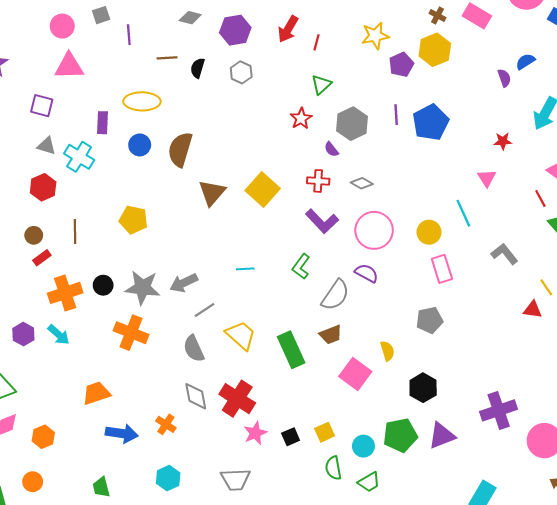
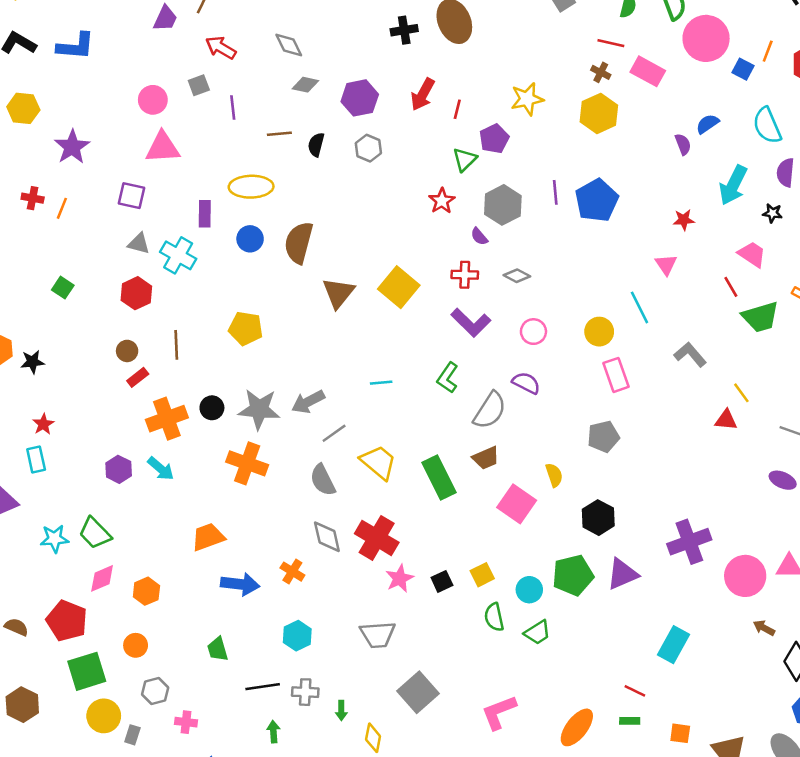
purple pentagon: (401, 65) -> (494, 139), moved
pink circle: (374, 230) -> (533, 332), size x0.6

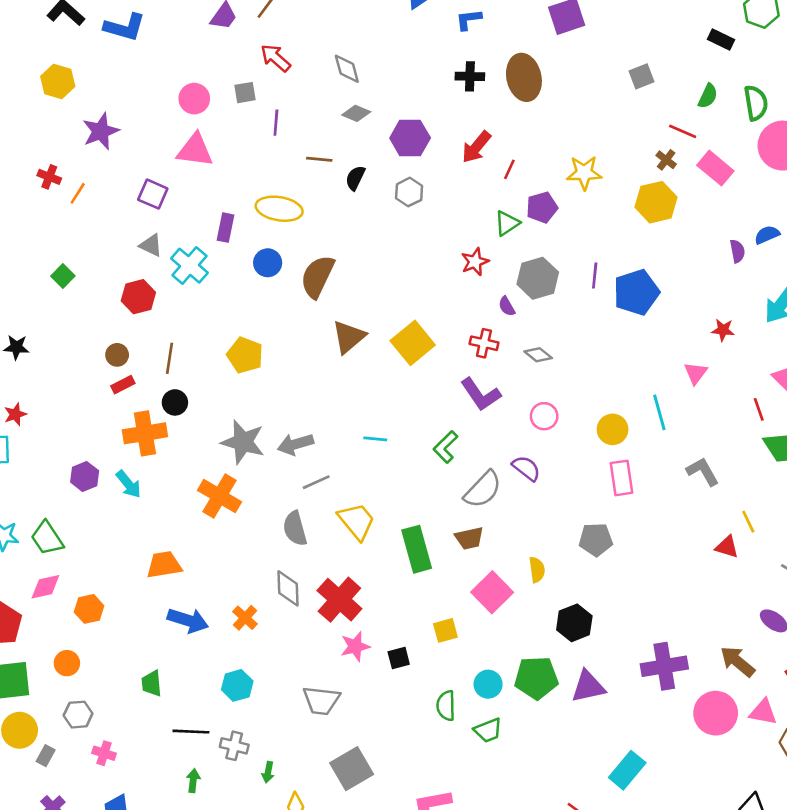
black circle: (212, 408) -> (175, 402), moved
yellow square: (482, 575) -> (445, 630), moved
brown arrow: (764, 628) -> (737, 662), moved, size x1.6

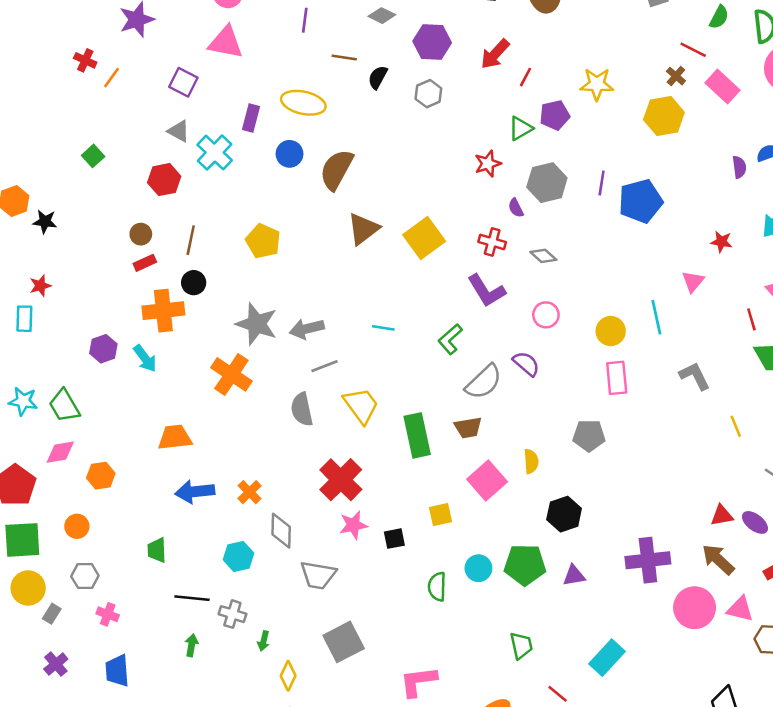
red triangle: (727, 547) -> (722, 516), moved, turned -30
gray diamond: (288, 588) -> (281, 531), moved
blue arrow: (188, 620) -> (195, 492), turned 153
purple triangle: (588, 686) -> (574, 576), size x0.7
green trapezoid: (488, 730) -> (521, 646), moved, turned -84

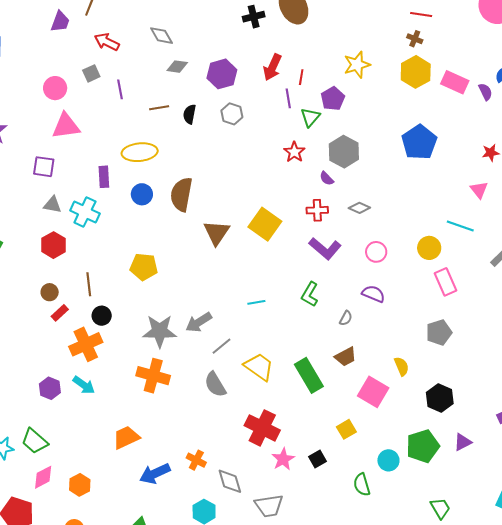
pink rectangle: (723, 87) -> (455, 82), moved
purple line: (602, 183) -> (288, 98), moved
cyan line: (656, 317) -> (460, 226), turned -40
gray semicircle: (484, 382) -> (346, 318), size x0.5

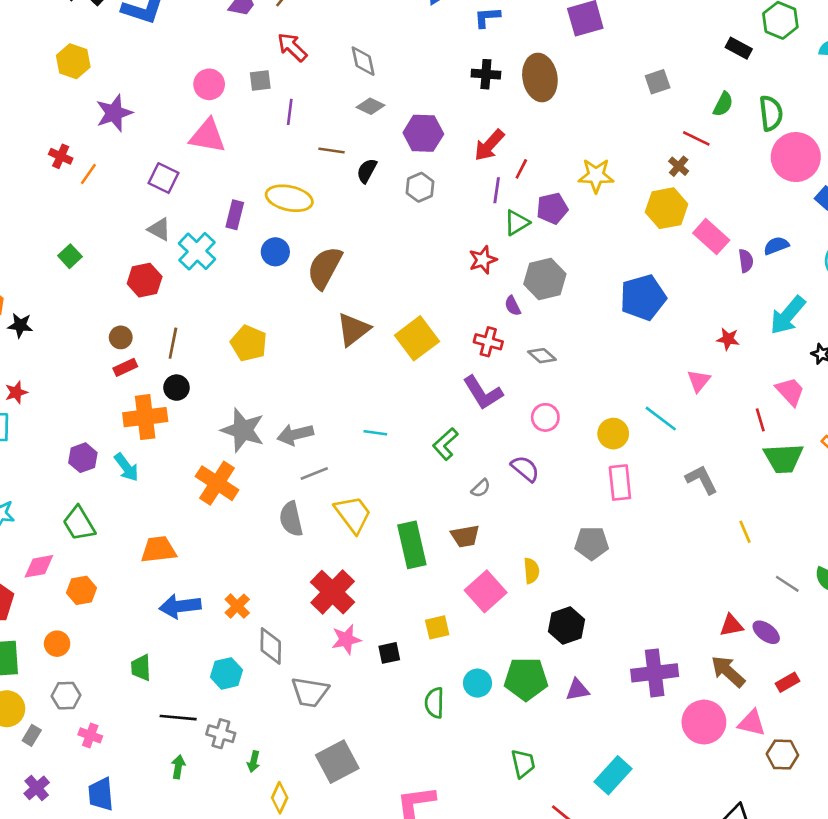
green trapezoid: (35, 441) -> (79, 524), moved

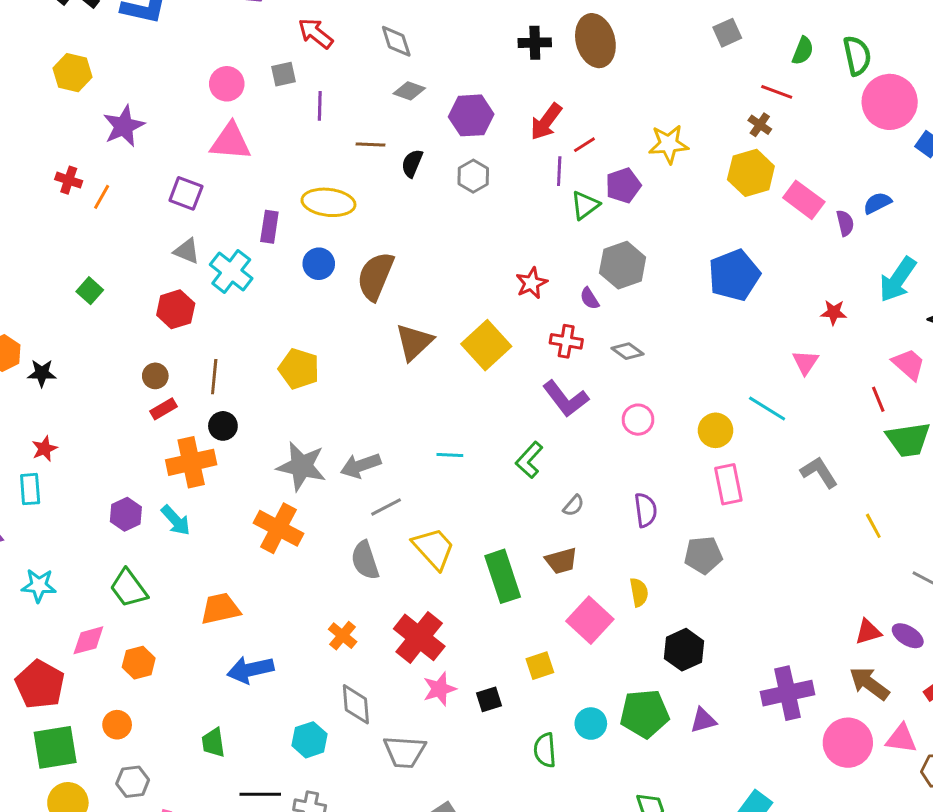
red line: (521, 169) -> (584, 145), turned 36
red star: (483, 260) -> (531, 283), moved
purple semicircle: (525, 469) -> (646, 510), moved, turned 48
orange cross: (237, 606) -> (343, 636), moved

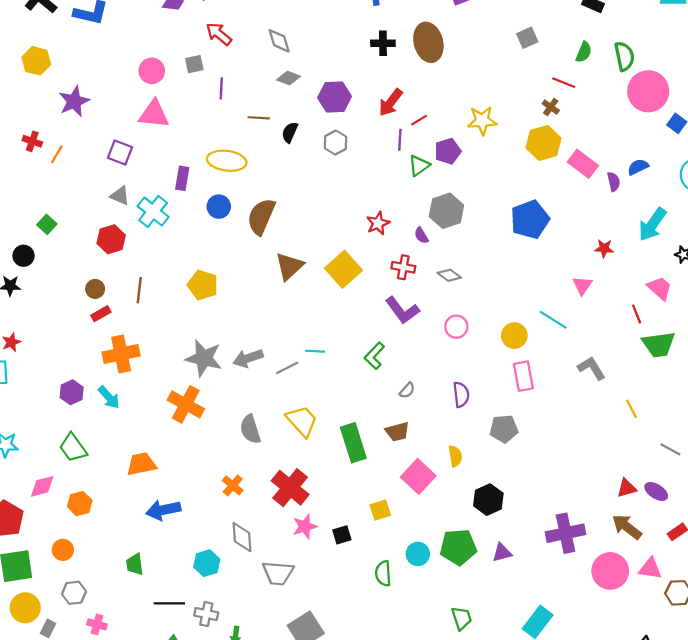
black circle: (223, 426) -> (24, 256), moved
gray line: (386, 507) -> (287, 368), moved

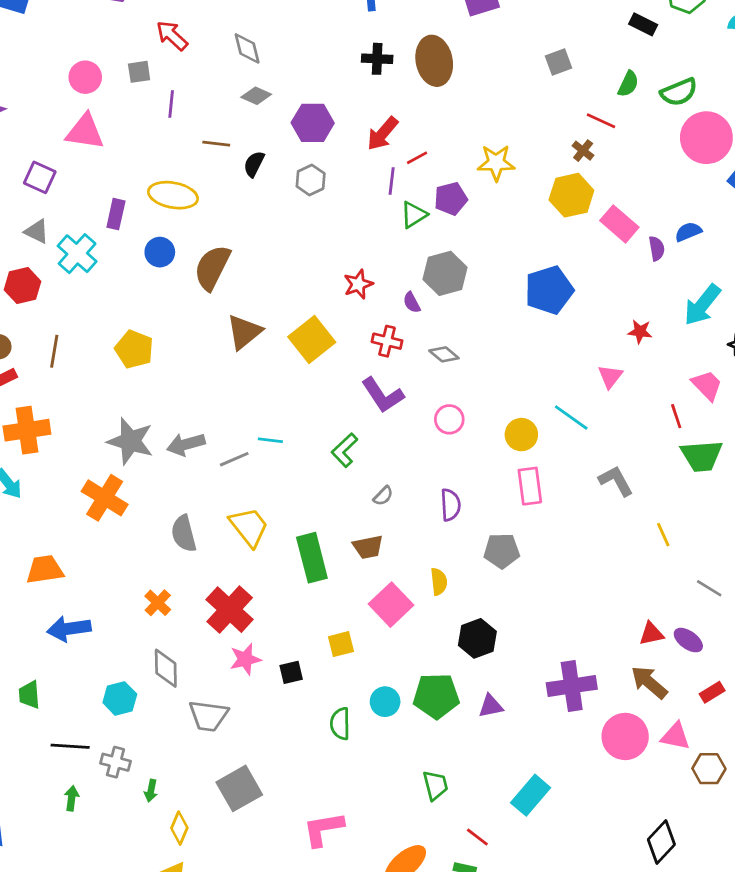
green semicircle: (624, 56) -> (679, 92), turned 76

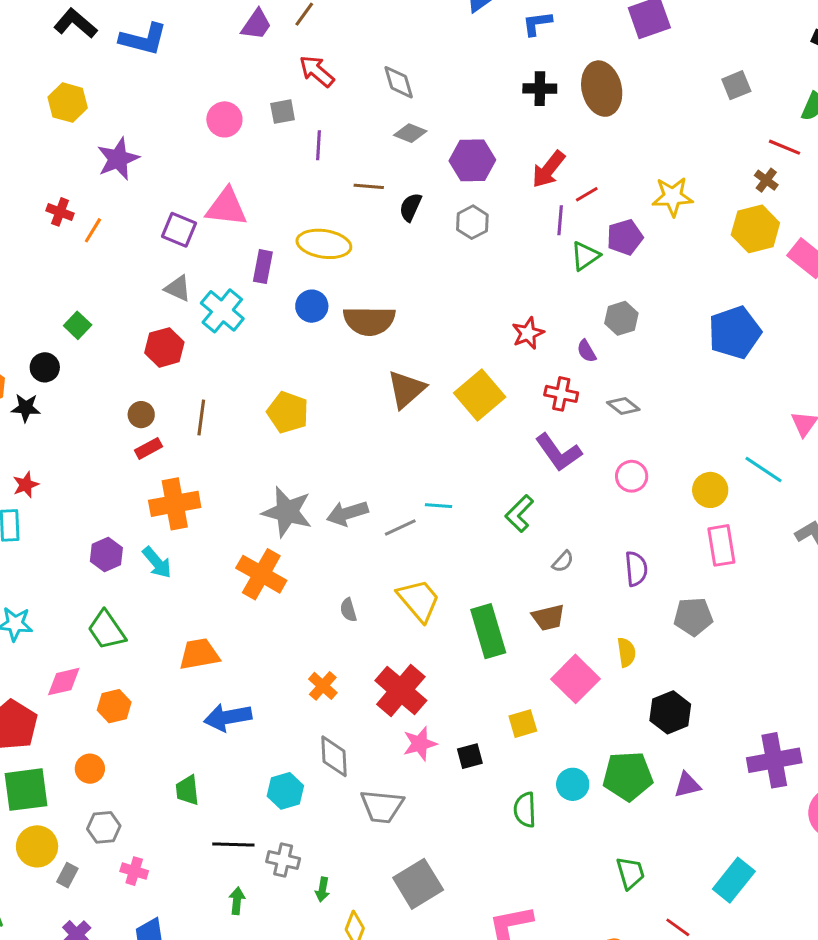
pink triangle: (85, 132) -> (226, 207), moved
brown semicircle: (212, 268) -> (369, 321), turned -114
gray hexagon: (445, 273) -> (621, 318), size x0.7
gray semicircle: (184, 534) -> (348, 610), size x0.6

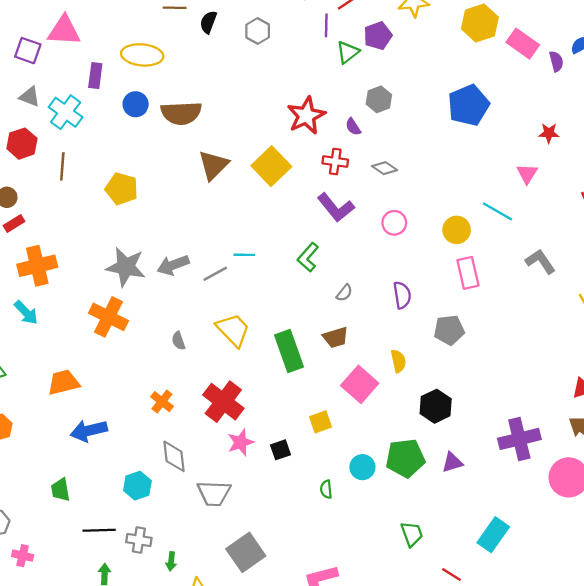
red star: (528, 333) -> (306, 116), size x1.5
brown line: (201, 417) -> (62, 166), moved
green semicircle: (525, 810) -> (326, 489), size x0.7

